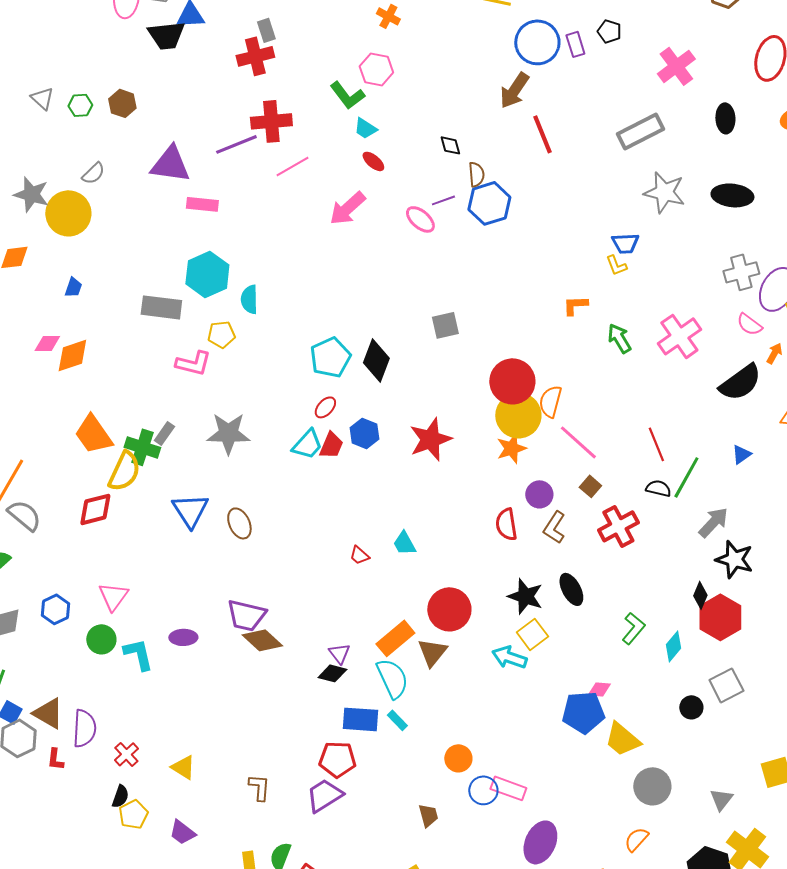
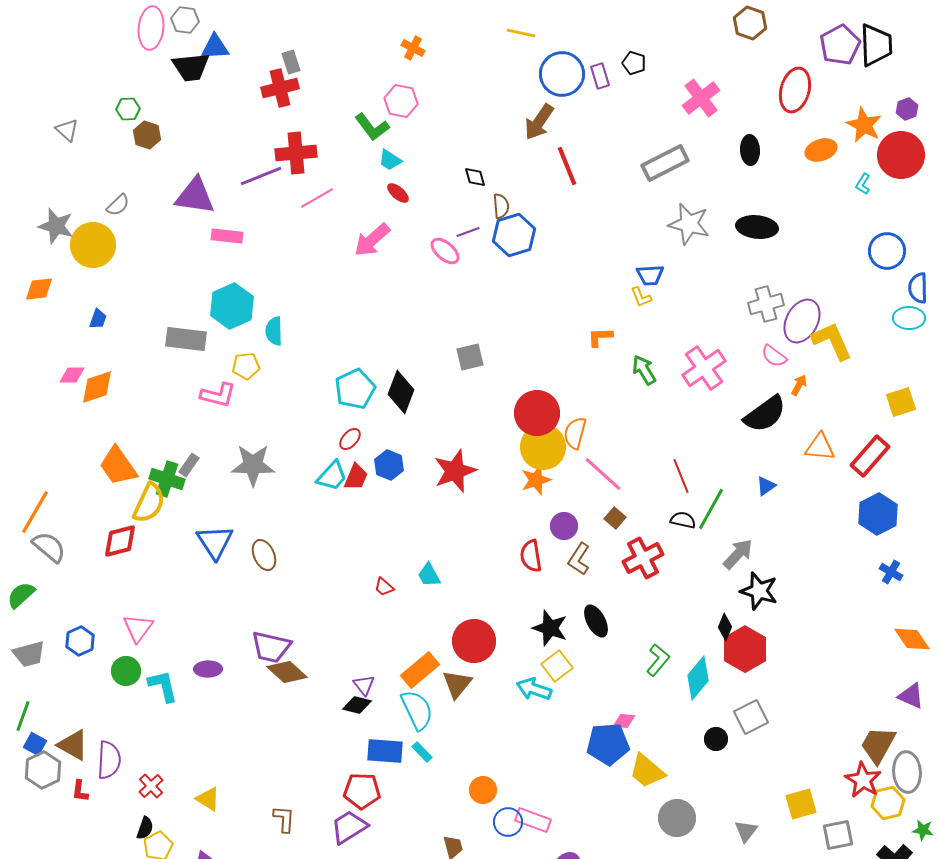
green hexagon: (80, 105) -> (128, 109), moved
cyan diamond: (673, 646) -> (698, 678), size x1.4

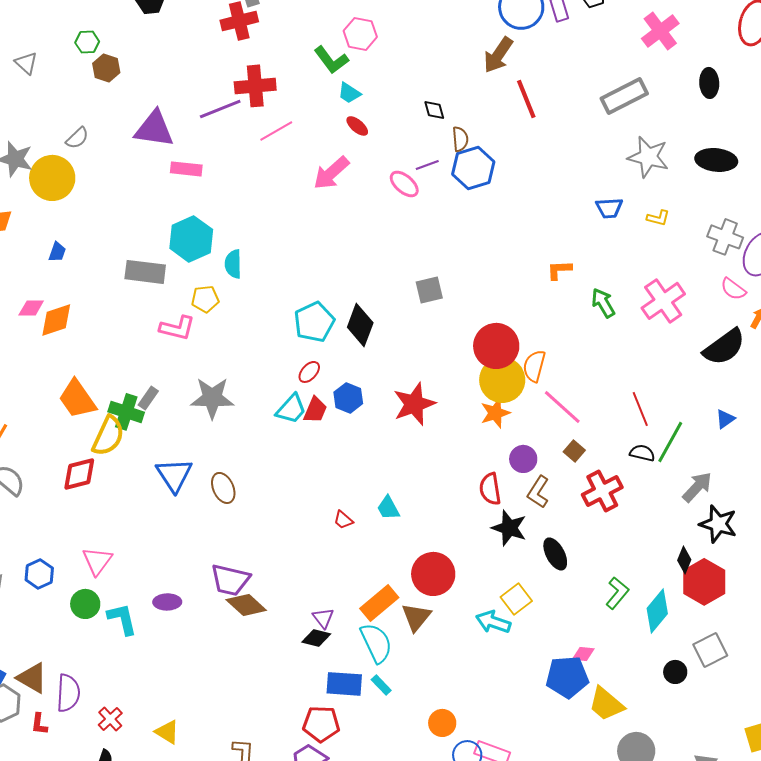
yellow L-shape: (641, 297) -> (658, 218), moved, turned -55
gray cross: (766, 304) -> (725, 237), turned 36
black star: (550, 628) -> (509, 528), moved

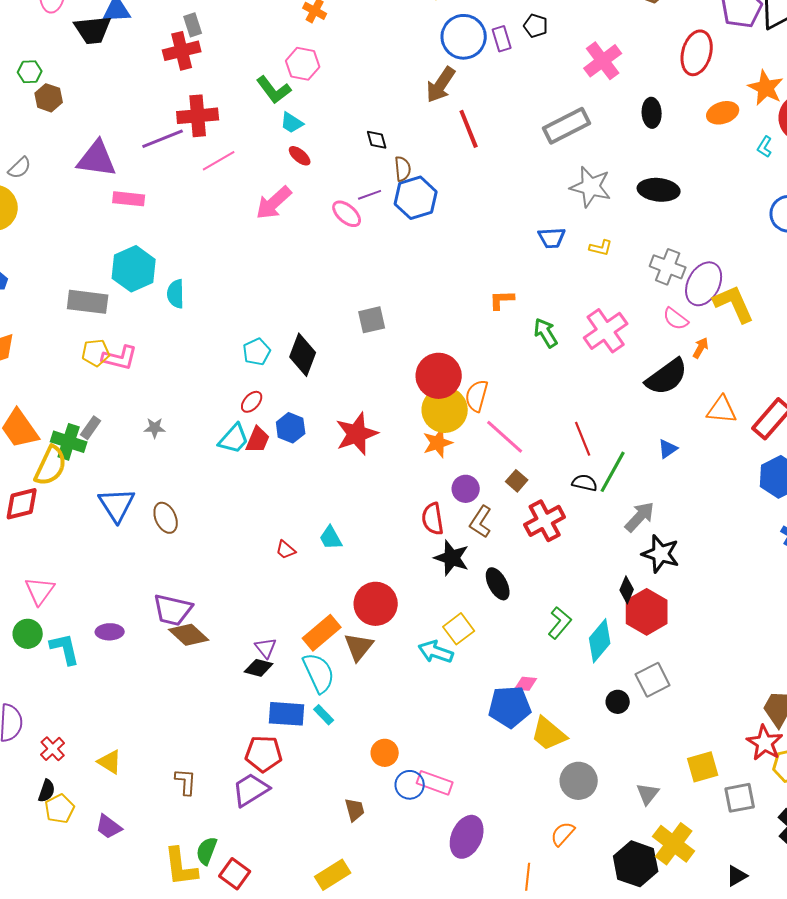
yellow pentagon: (205, 299) -> (96, 353), moved
cyan pentagon: (314, 322) -> (257, 352), size x0.7
gray star: (212, 398) -> (155, 428), size x0.5

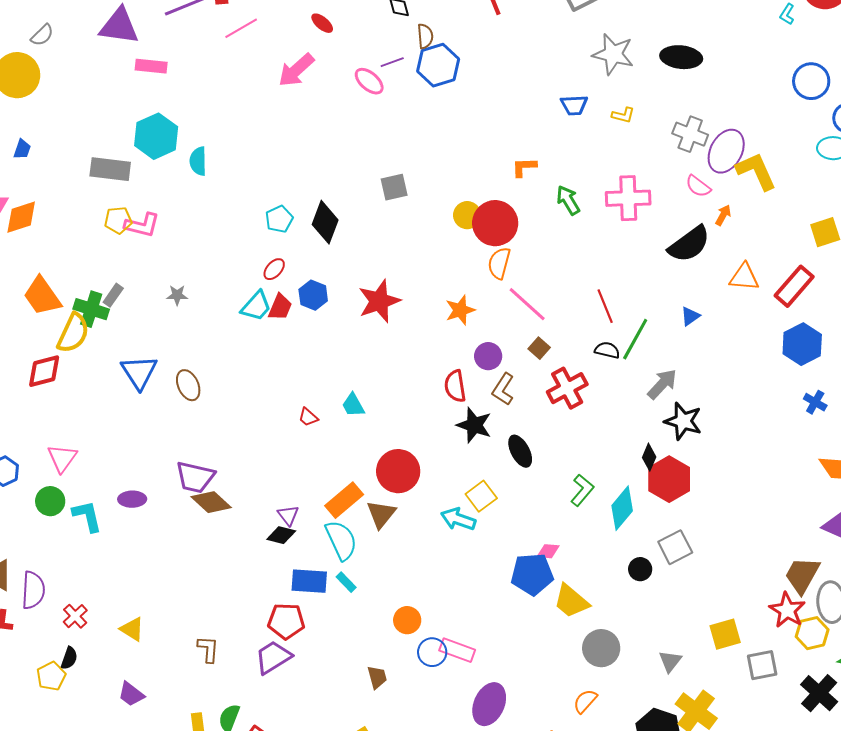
pink cross: (606, 331) -> (628, 198), turned 33
red circle: (439, 376) -> (495, 223), moved
yellow circle: (445, 410) -> (467, 215), moved, size x0.6
yellow pentagon: (60, 809) -> (51, 676), moved

